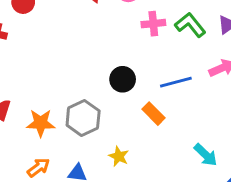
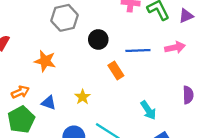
gray hexagon: (83, 118) -> (65, 18), moved
orange star: (41, 123) -> (45, 61), moved

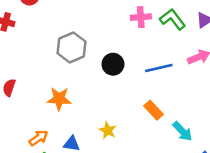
orange rectangle: (116, 70) -> (153, 110), moved

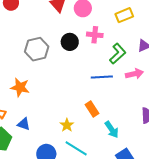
green L-shape: (173, 19) -> (118, 54), moved, turned 75
black circle: (113, 64) -> (70, 42), moved
yellow star: (108, 130) -> (67, 125), moved

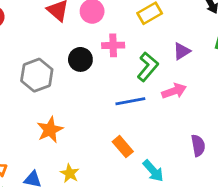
orange star: (20, 87) -> (50, 130), moved, turned -30
yellow star: (67, 125) -> (70, 173), moved

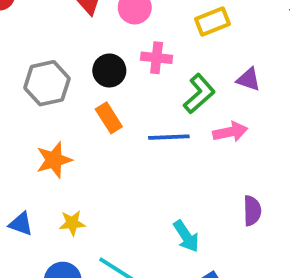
purple triangle: (182, 51) -> (249, 79), turned 42
orange rectangle: (123, 147) -> (109, 118), moved
yellow star: (70, 173) -> (72, 223), turned 30

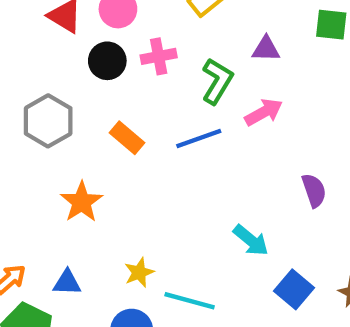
black circle: (109, 71) -> (107, 61), moved
yellow star: (72, 223) -> (139, 272), moved

